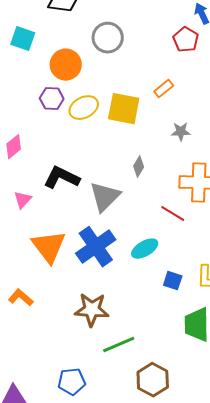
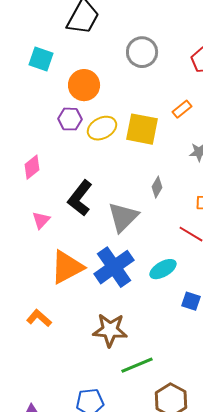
gray circle: (108, 38) -> (142, 52), moved
black L-shape: (62, 178) -> (80, 198), turned -78
orange triangle: (49, 247) -> (67, 267), turned 39

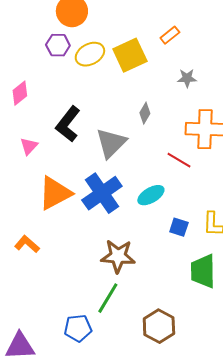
yellow square: (142, 129) -> (130, 55), turned -36
brown star: (110, 330) -> (118, 256), moved
green line: (137, 365) -> (108, 298), moved, turned -36

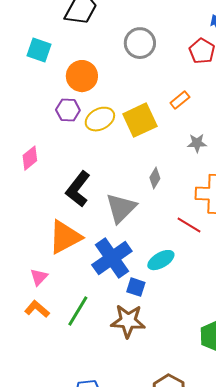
pink triangle: (29, 146) -> (39, 277), moved
orange triangle: (55, 193) -> (65, 237), moved
blue square: (179, 227) -> (136, 287), moved
green line: (108, 298) -> (78, 311), moved

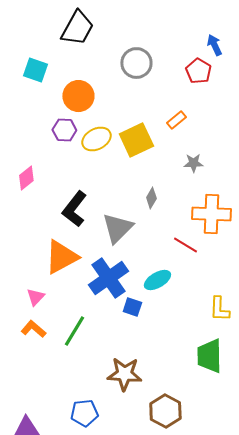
brown star: (128, 321) -> (124, 374), moved

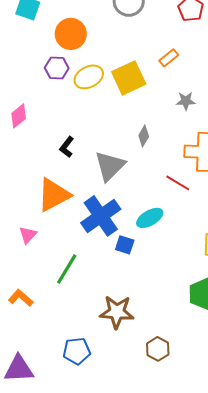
black L-shape: (74, 209) -> (67, 147), size x0.6
orange L-shape: (33, 329) -> (21, 298), moved
brown hexagon: (165, 411) -> (158, 349), size x0.7

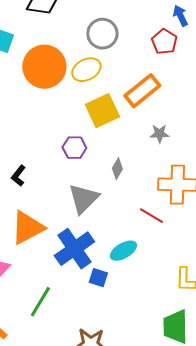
orange circle: (71, 34) -> (44, 67), size x1.4
orange rectangle: (169, 58) -> (142, 91), size x1.8
purple hexagon: (57, 68) -> (74, 148), moved
yellow ellipse: (89, 77) -> (86, 70), moved
black L-shape: (67, 147) -> (18, 176), moved

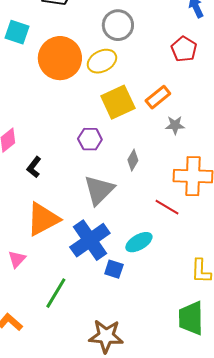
red pentagon: (164, 42) -> (184, 49), moved
orange rectangle: (142, 91) -> (158, 97), moved, size x0.7

